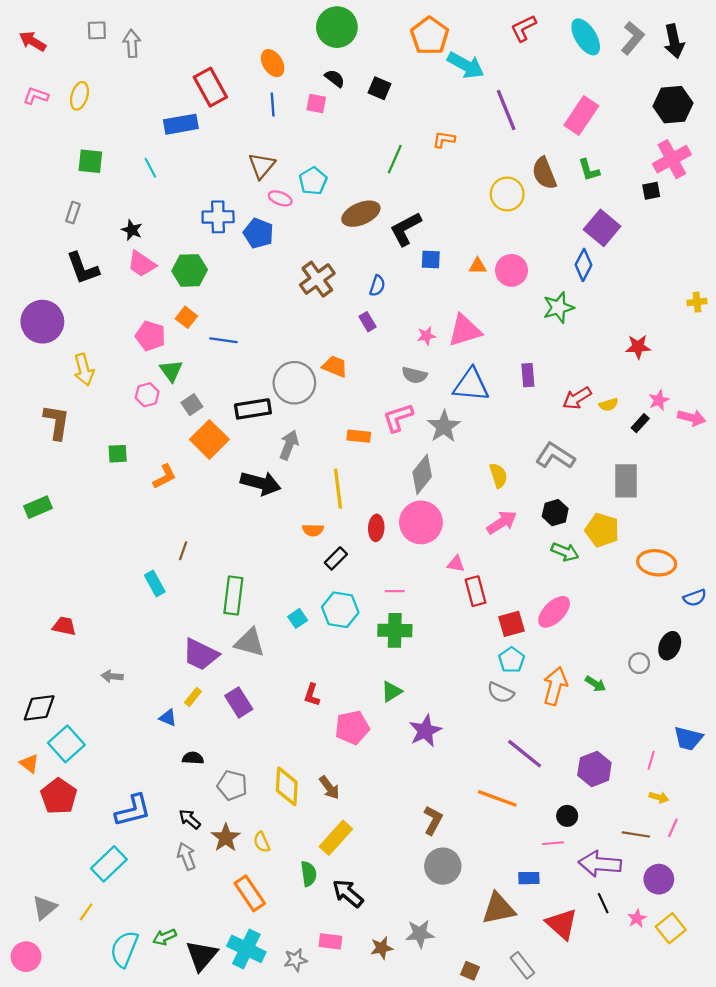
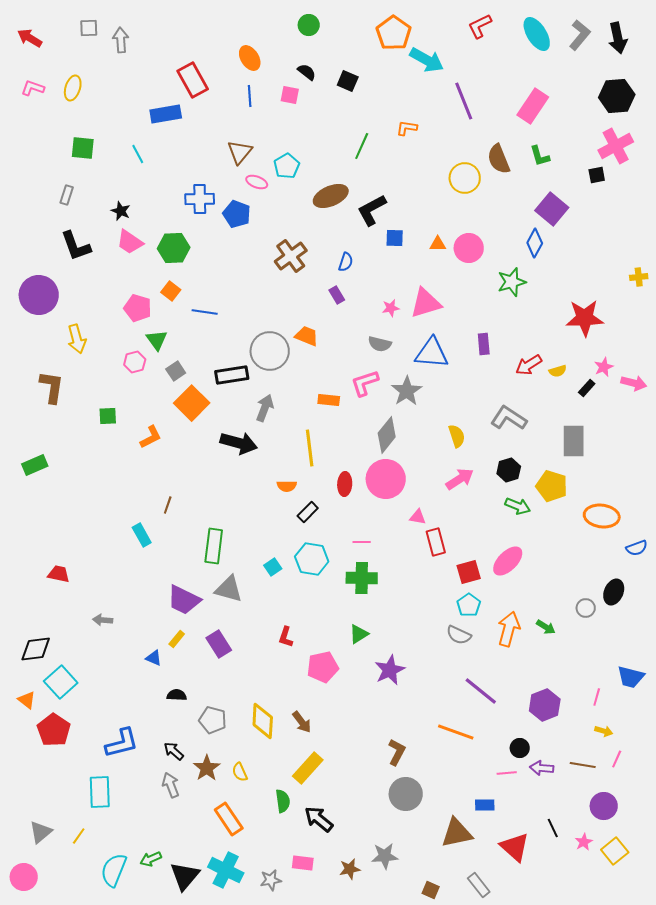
green circle: (337, 27) -> (309, 25), size x0.6
red star: (638, 347) -> (585, 318), size x1.6
cyan rectangle: (109, 864) -> (100, 792), turned -48
purple arrow: (600, 864) -> (542, 768), moved, size x0.6

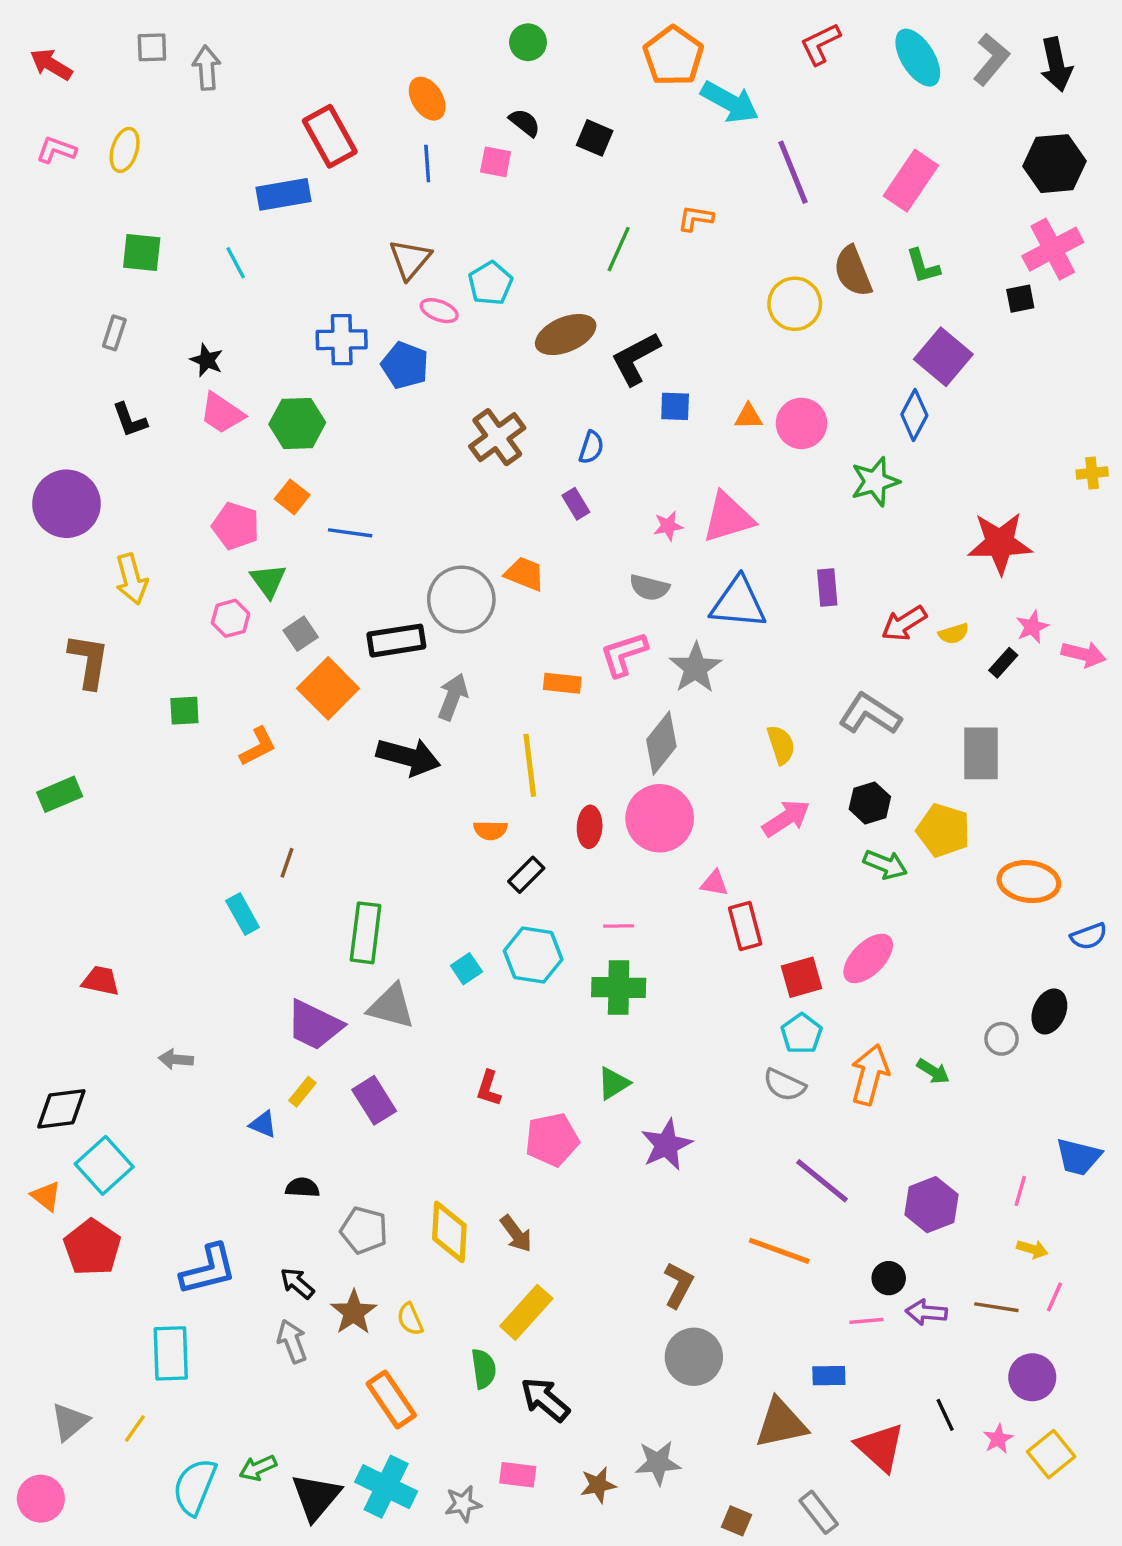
black L-shape: (76, 246) -> (130, 420), size x0.7

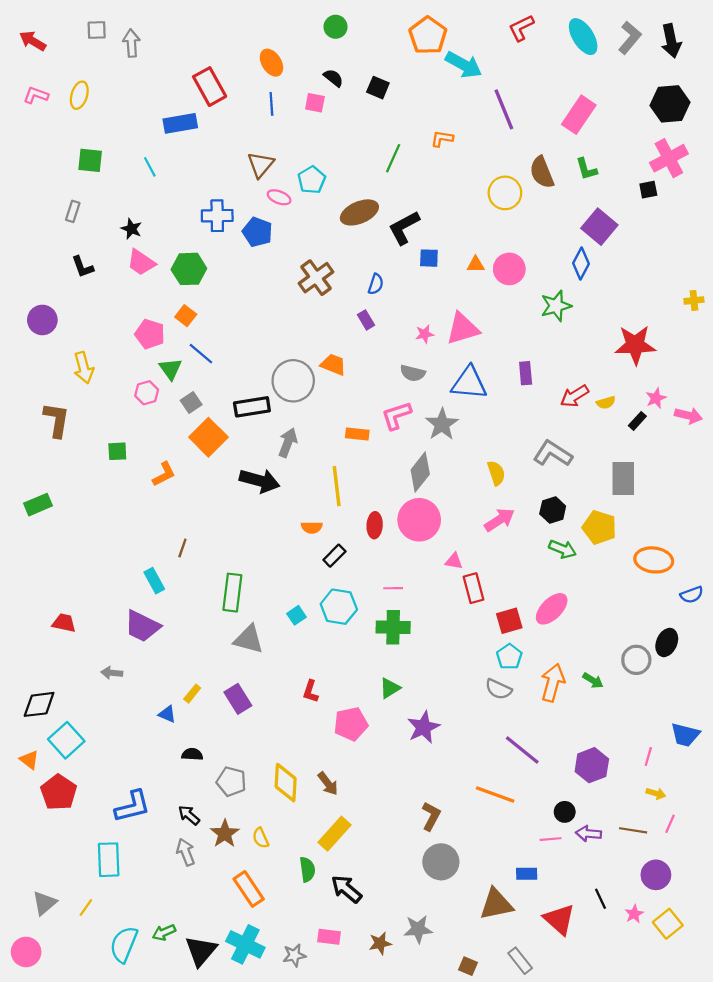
purple circle: (66, 504) -> (42, 320), size x0.7
blue line: (350, 533) -> (201, 354), moved, turned 32
purple trapezoid: (314, 1025) -> (142, 626), moved
gray circle: (1002, 1039) -> (636, 660), size x1.4

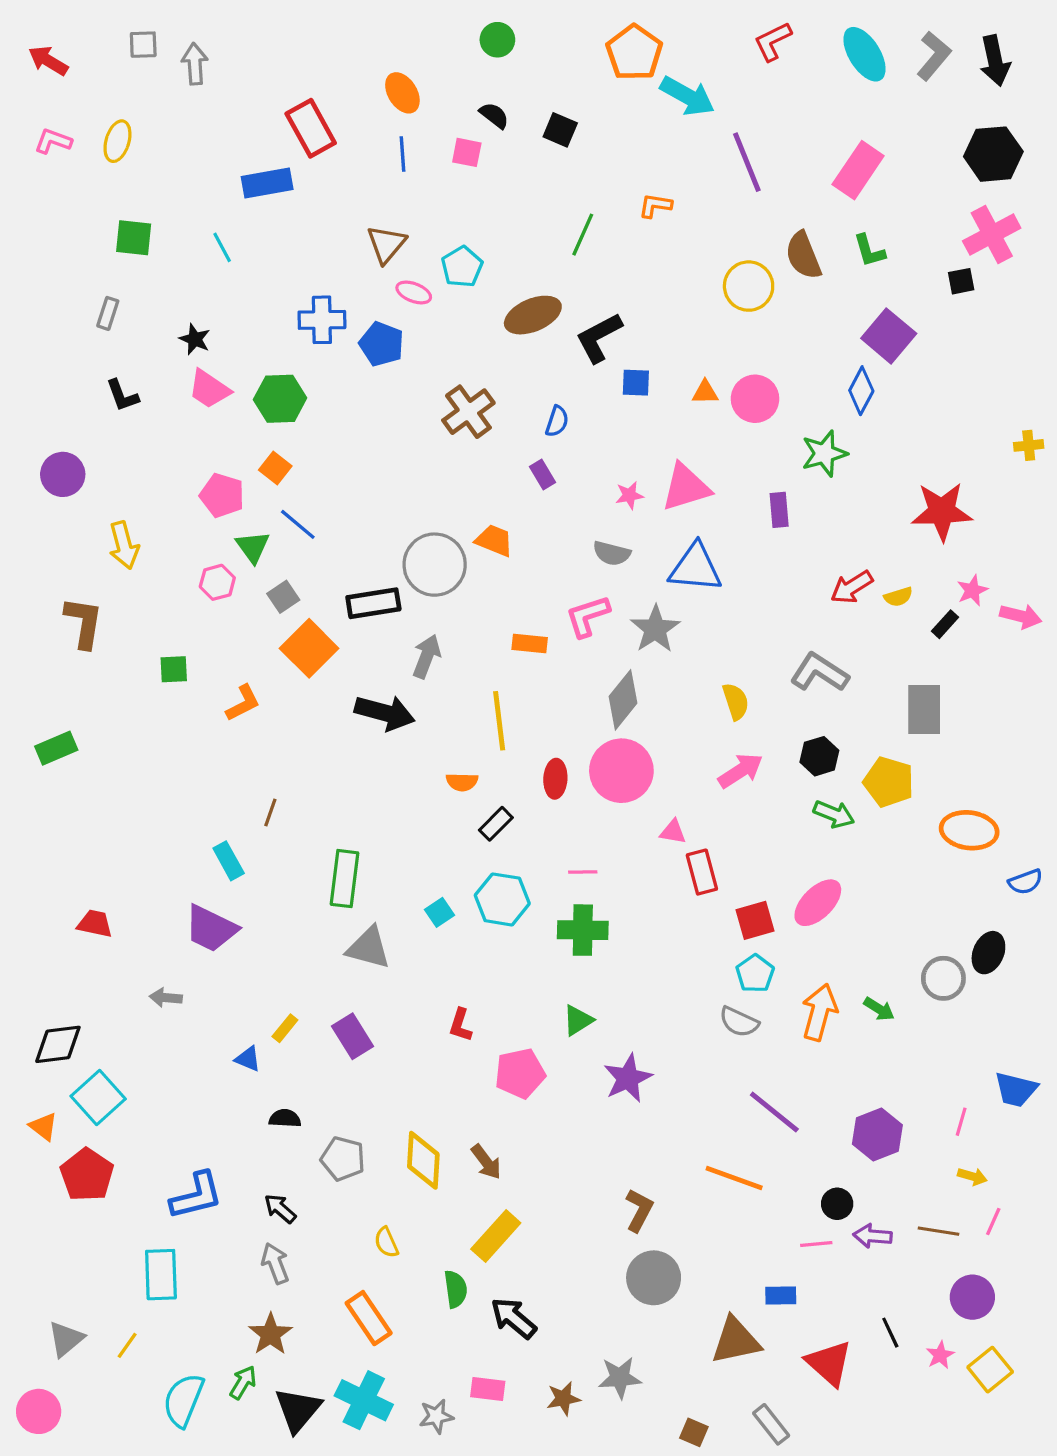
purple rectangle: (526, 373) -> (779, 510), moved
brown star: (225, 834) -> (270, 1334), moved
green arrow: (164, 932) -> (243, 1382), turned 145

